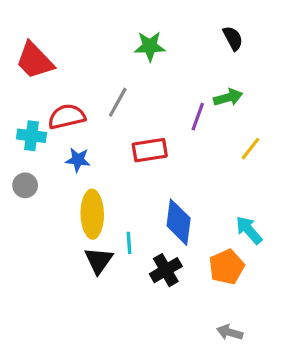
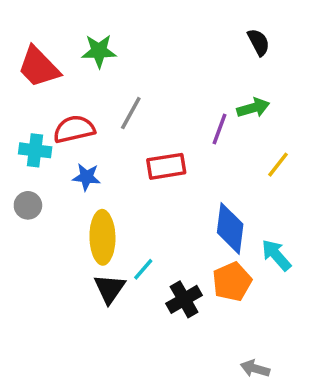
green star: (150, 46) -> (99, 51), moved
blue diamond: (179, 222) -> (230, 228), moved
cyan line: (129, 243) -> (143, 269), turned 45
orange pentagon: (227, 267) -> (232, 282), moved

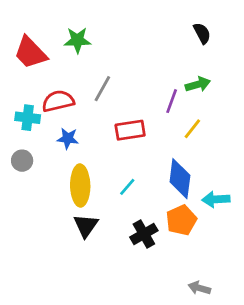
yellow line: (278, 165) -> (192, 129), moved
cyan arrow: (276, 255) -> (216, 199), turned -52
cyan line: (143, 269) -> (127, 187), moved

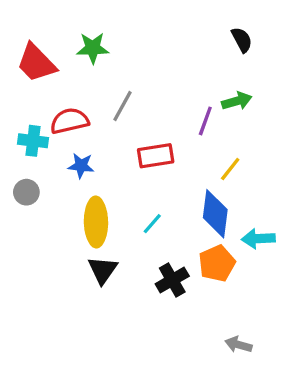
yellow line: (192, 129) -> (230, 169), moved

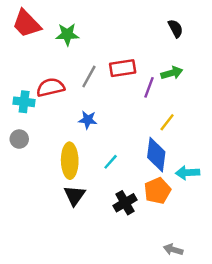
red trapezoid: (36, 63) -> (26, 24), moved
red rectangle: (156, 156) -> (123, 68), moved
blue star: (81, 166) -> (88, 120), moved

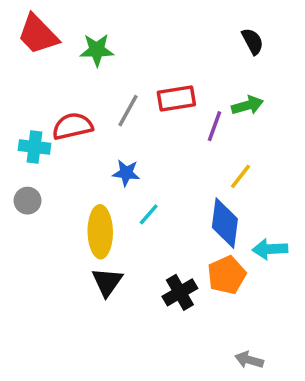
cyan line: (111, 162) -> (149, 214), moved

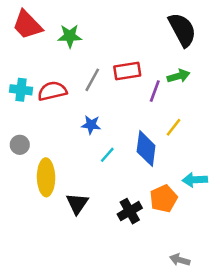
black semicircle: (253, 41) -> (182, 30), size x1.8
cyan cross: (34, 147) -> (21, 90), moved
blue diamond: (225, 223) -> (146, 149), moved
yellow ellipse: (100, 232) -> (46, 177), moved

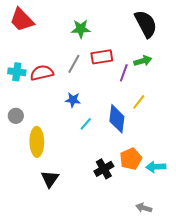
green star: (70, 36) -> (81, 29), moved
cyan arrow: (195, 180) -> (156, 167), moved
black triangle: (77, 204) -> (50, 179), moved

